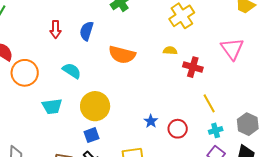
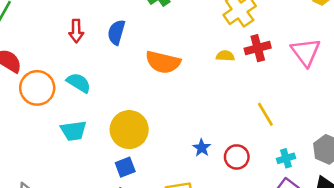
red cross: (193, 67) -> (258, 48), moved, turned -30
cyan semicircle: (72, 71) -> (79, 83), moved
yellow line: (209, 103) -> (265, 114), moved

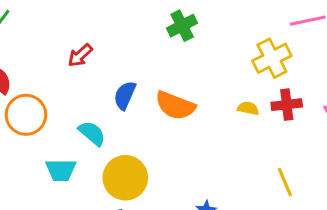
red arrow: (76, 31) -> (80, 55), turned 40
blue semicircle: (116, 32) -> (125, 95), moved
cyan semicircle: (79, 83) -> (92, 133), moved

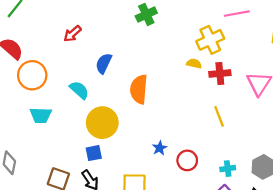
orange semicircle: (175, 106) -> (139, 89), moved, turned 72
yellow semicircle: (248, 108) -> (194, 64), moved
cyan trapezoid: (61, 170) -> (41, 115), moved
yellow line: (285, 182) -> (219, 116), moved

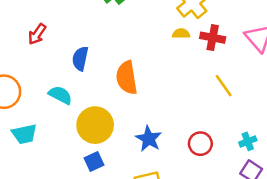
red cross: (220, 73) -> (213, 38), turned 30
blue star: (160, 148) -> (149, 139), moved, size x1.5

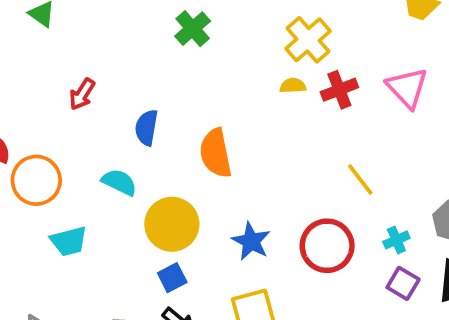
red cross: (213, 38) -> (339, 90), turned -30
yellow line: (224, 86) -> (360, 179), moved
red circle: (200, 144) -> (327, 246), size x1.5

